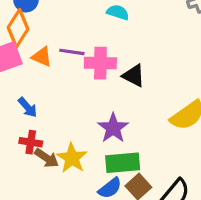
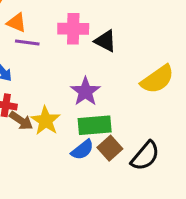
purple line: (72, 52) -> (27, 43), moved

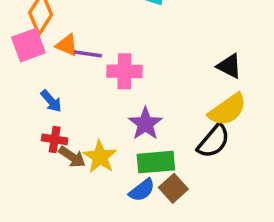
pink cross: (73, 29) -> (124, 71), moved
black triangle: (105, 41) -> (229, 66), moved
purple line: (27, 43) -> (88, 54), moved
black semicircle: (145, 156) -> (214, 141), moved

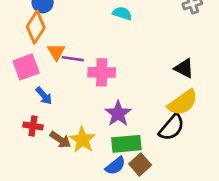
pink square: (28, 45) -> (26, 67), moved
orange triangle: (67, 45) -> (56, 52), turned 36
red cross: (55, 139) -> (33, 126), moved

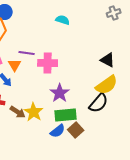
orange triangle: (56, 52) -> (15, 65), moved

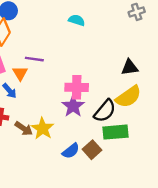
black triangle: (108, 60) -> (130, 67), turned -35
pink cross: (48, 63) -> (77, 87), moved
black semicircle: (99, 103) -> (105, 111), moved
green rectangle: (66, 115) -> (115, 132), moved

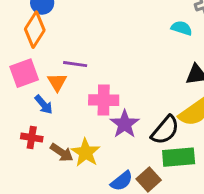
cyan semicircle: (77, 20) -> (182, 28), moved
pink cross: (77, 87) -> (104, 100), moved

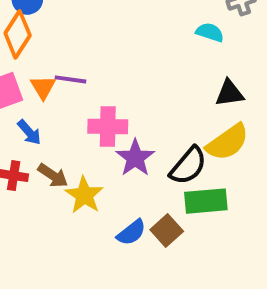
orange triangle: (57, 82) -> (43, 87), moved
brown arrow: (62, 153) -> (53, 176), moved

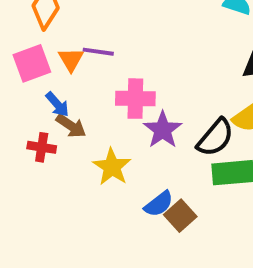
brown arrow: (53, 176) -> (71, 126), moved
brown square: (167, 230) -> (180, 216), moved

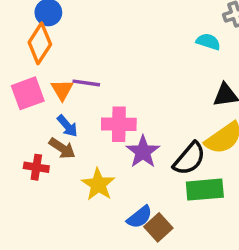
blue arrow: (57, 104) -> (67, 126), moved

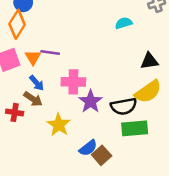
cyan semicircle: (208, 42) -> (124, 23), moved, turned -35
black semicircle: (189, 159) -> (124, 106), turned 40

